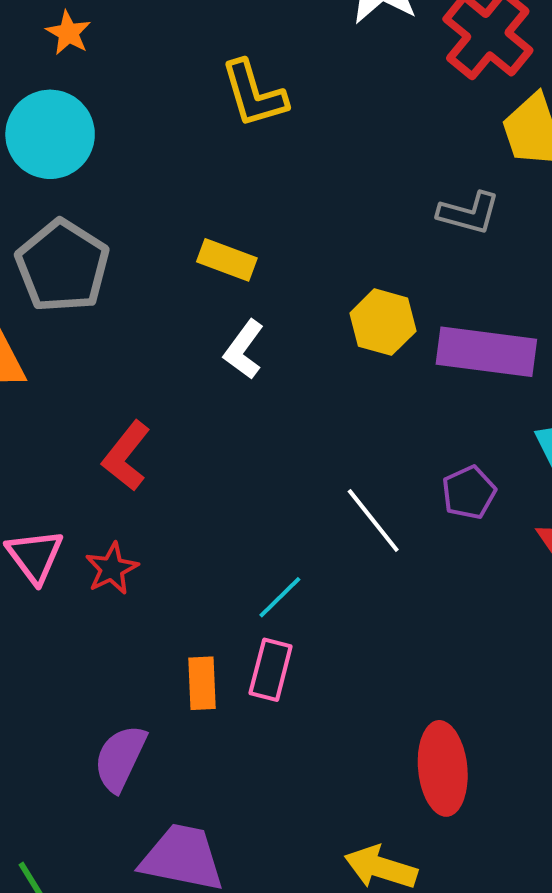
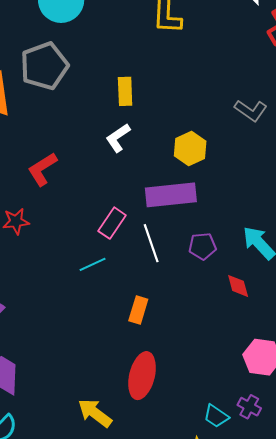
yellow rectangle: (227, 260) -> (125, 91), turned 48
purple rectangle: (486, 352) -> (171, 195), moved, turned -33
pink rectangle: (271, 670) -> (112, 223), moved
orange rectangle: (202, 683) -> (138, 310), moved

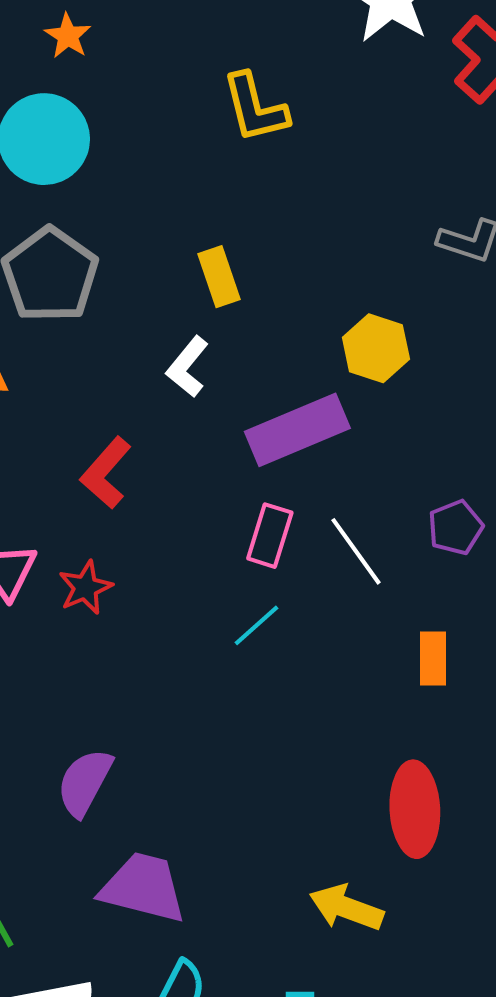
white L-shape: (118, 138) -> (188, 367), moved
purple rectangle: (171, 195) -> (297, 430), moved
orange rectangle: (138, 310) -> (433, 659), moved

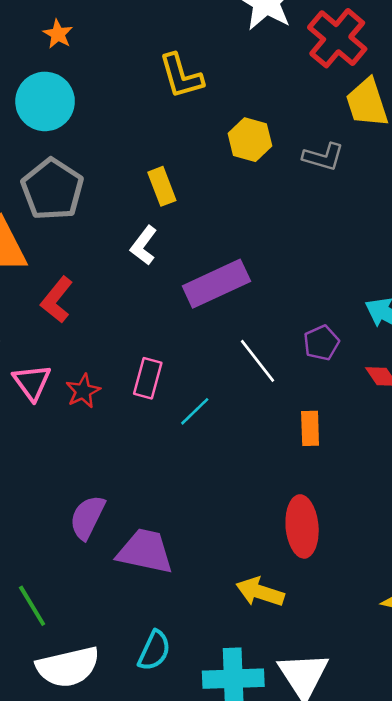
yellow hexagon: (376, 348) -> (250, 140), moved
red L-shape: (106, 473) -> (57, 300), moved
pink rectangle: (270, 536) -> (148, 378), moved
purple trapezoid: (143, 888) -> (145, 551), moved

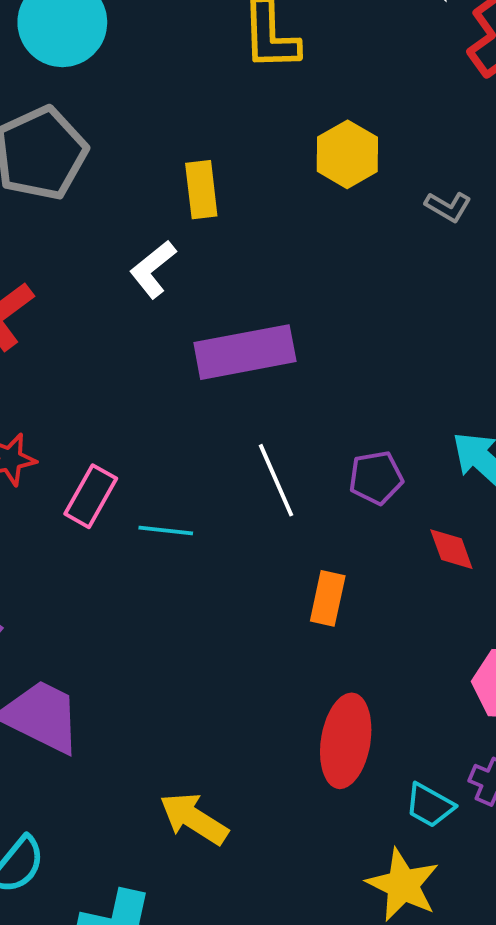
gray L-shape: (323, 157) -> (448, 207), size x0.7
pink rectangle: (148, 378) -> (91, 496), moved
cyan line: (195, 411) -> (166, 531), turned 36
red ellipse: (302, 526) -> (346, 741), moved

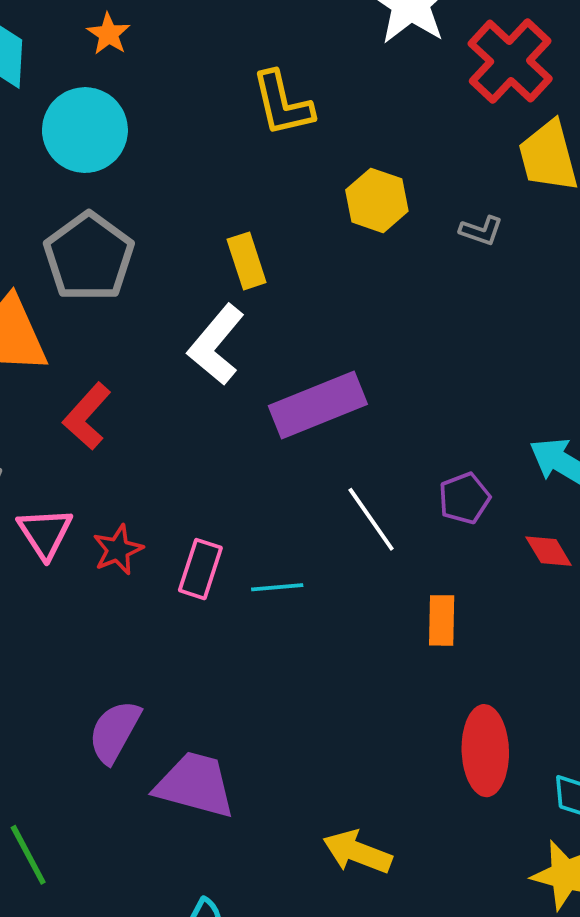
white L-shape: (153, 269) -> (216, 345), size x1.4

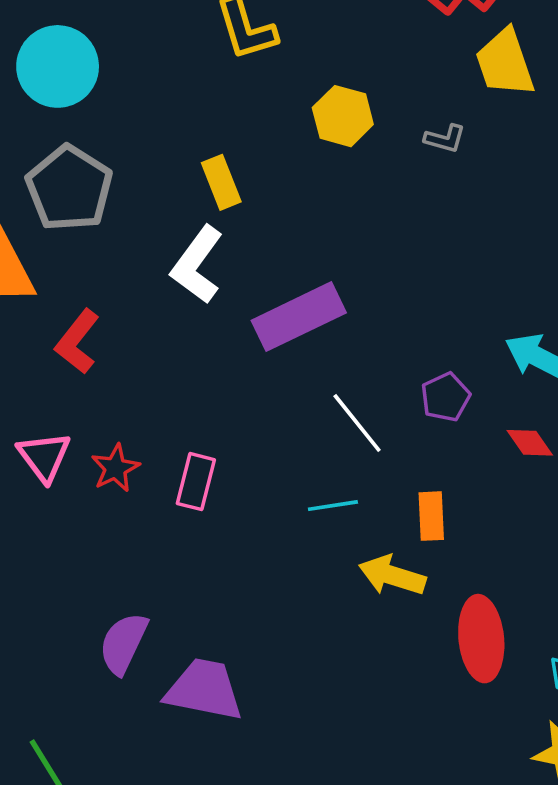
cyan line: (277, 587) -> (333, 506), moved
yellow arrow: (357, 852) -> (392, 576), moved

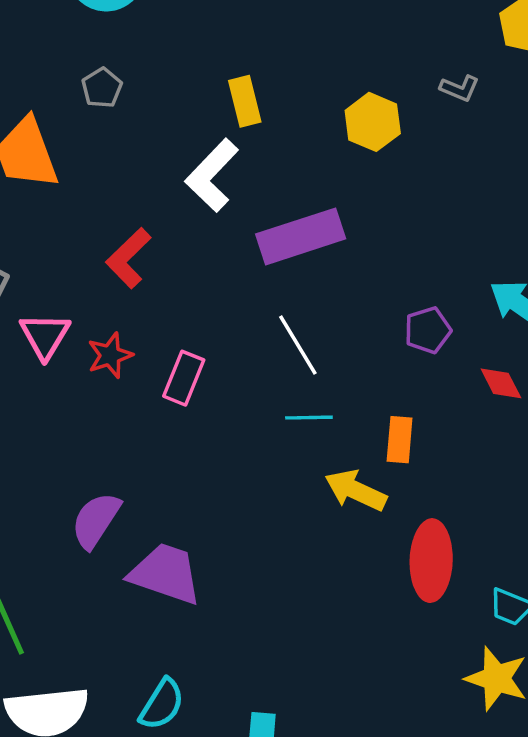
yellow hexagon: (343, 116) -> (373, 122), moved
gray pentagon: (69, 188) -> (102, 88), size x0.5
red L-shape: (77, 342) -> (128, 258), moved
white line: (357, 423) -> (298, 345), moved

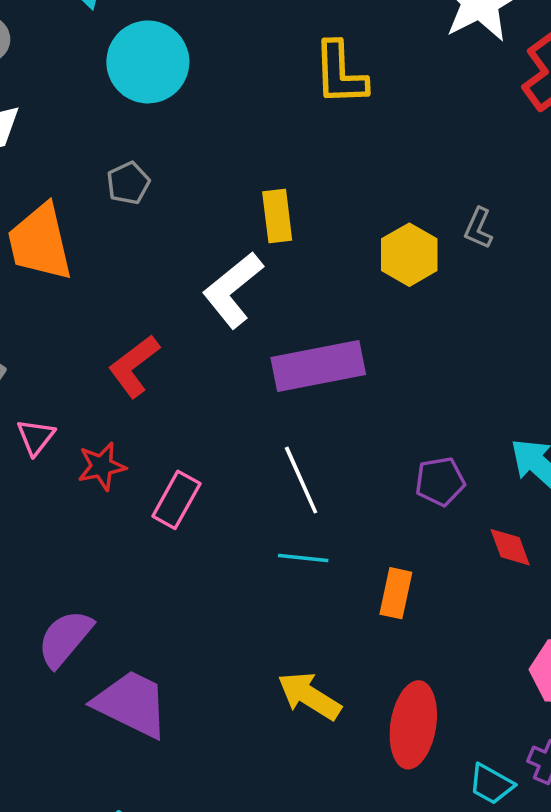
gray L-shape: (460, 88) -> (478, 228), moved, turned 84
pink triangle: (45, 336) -> (36, 437), size x0.7
yellow arrow: (356, 490) -> (309, 696), moved

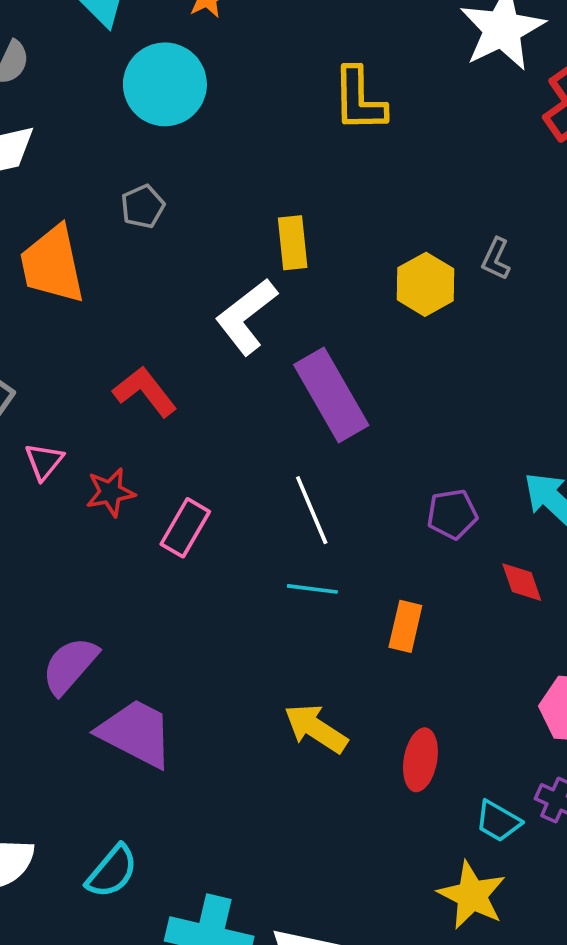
red L-shape: (134, 366) -> (145, 392), turned 88
purple rectangle: (318, 366) -> (331, 395), turned 70
red ellipse: (413, 725) -> (420, 760), size x0.7

